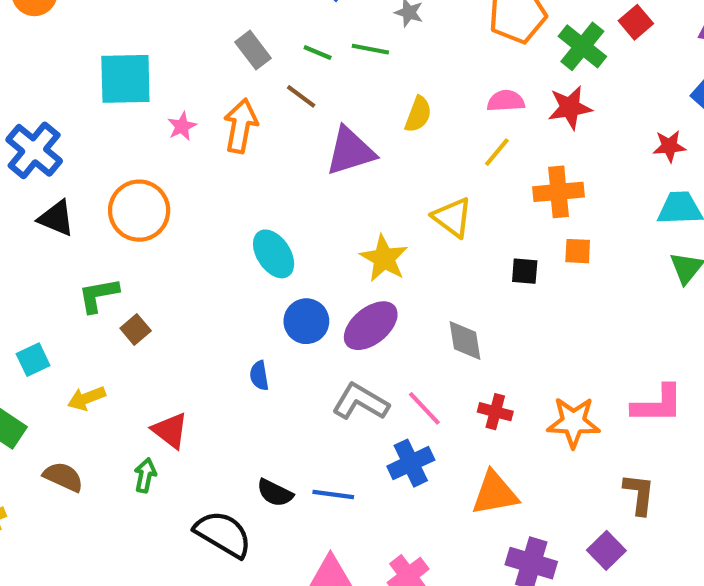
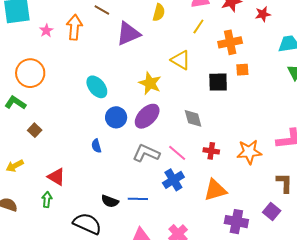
red star: (669, 146) -> (263, 14), moved
black square: (525, 271) -> (218, 82), size x1.5
green L-shape: (98, 295) -> (15, 103), moved, turned 50

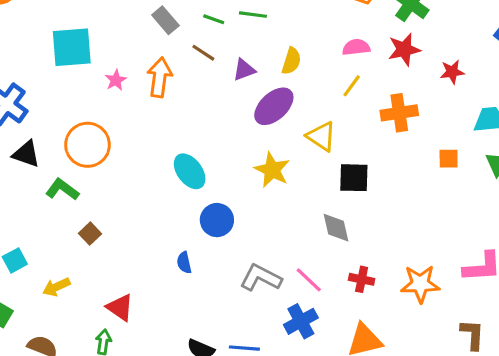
purple triangle: (128, 34) -> (244, 70), moved, size x0.6
orange square: (242, 70) -> (449, 159), moved
black square: (218, 82) -> (354, 178), moved
purple ellipse: (147, 116) -> (274, 106), moved

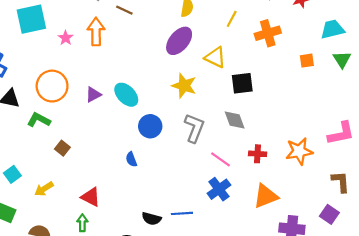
purple triangle: (244, 70) -> (93, 95), moved
gray L-shape: (261, 278) -> (194, 128), moved, turned 92

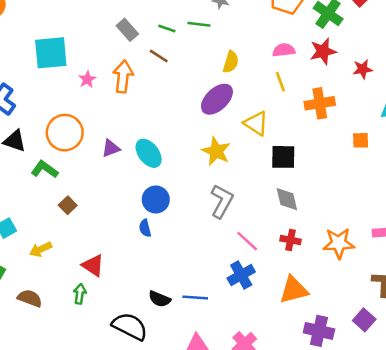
yellow line: (232, 19) -> (280, 82), turned -56
gray diamond: (235, 120) -> (287, 199), moved
blue circle: (150, 126) -> (156, 200), moved

